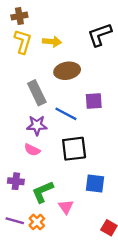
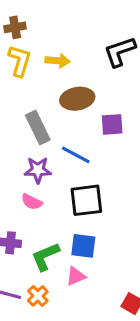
purple square: (94, 101) -> (112, 124), moved
blue square: (95, 184) -> (83, 246), moved
pink triangle: (66, 207) -> (76, 276), turned 42

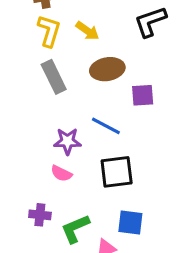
yellow arrow: (58, 61) -> (87, 31), turned 30
gray rectangle: (38, 127) -> (54, 77), moved
blue square: (83, 246) -> (130, 223), moved

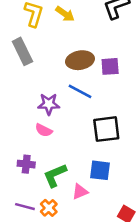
brown ellipse: (107, 69) -> (80, 60), moved
gray rectangle: (54, 77) -> (22, 51), moved
black square: (117, 172) -> (106, 129), moved

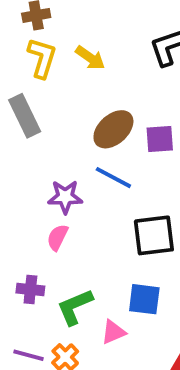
brown ellipse: (80, 60) -> (113, 129), turned -32
pink semicircle: (44, 130) -> (57, 237), turned 90

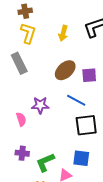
yellow arrow: (90, 58) -> (63, 33), moved, turned 70
blue line: (113, 178) -> (76, 100), moved
pink semicircle: (57, 237) -> (21, 119), moved, turned 136

